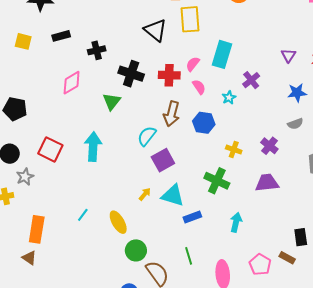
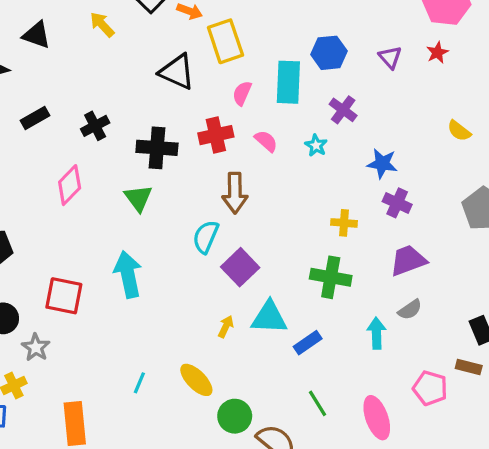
pink semicircle: (193, 64) -> (242, 93), moved
blue star: (297, 93) -> (382, 164), moved, turned 30
blue hexagon: (204, 123) -> (329, 53), moved
gray semicircle: (295, 124) -> (410, 310), moved

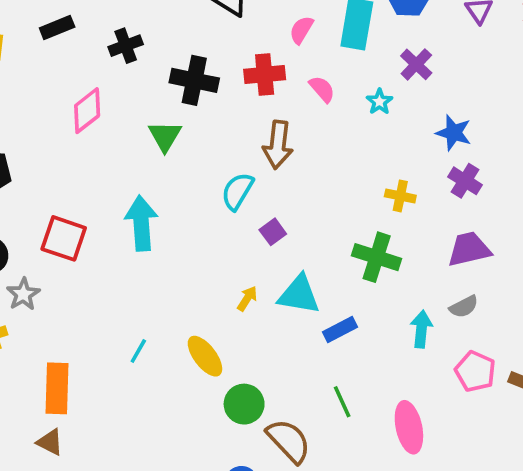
purple square: (240, 267) -> (273, 232), size x0.6
pink pentagon: (430, 388) -> (475, 371), moved

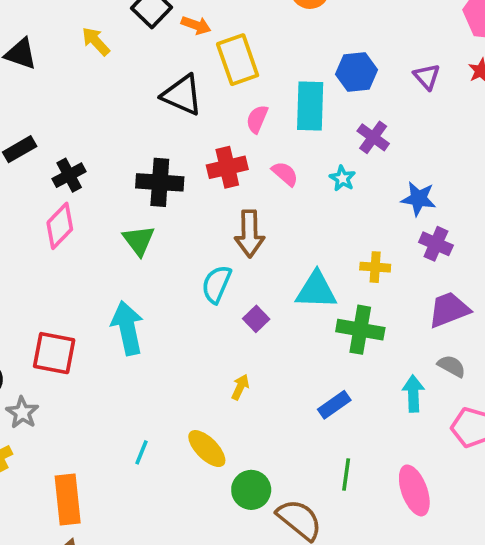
black cross: (126, 46) -> (69, 175), moved
cyan triangle: (299, 295) -> (316, 290), moved
gray semicircle: (464, 307) -> (452, 366), turned -116
green line: (342, 402) -> (346, 475), turned 40

